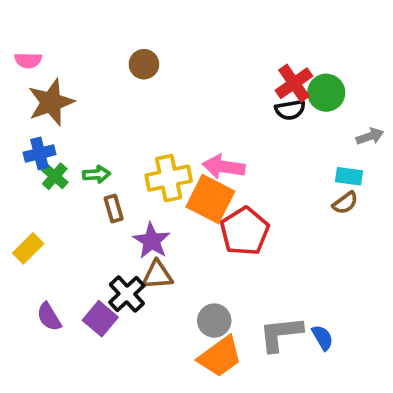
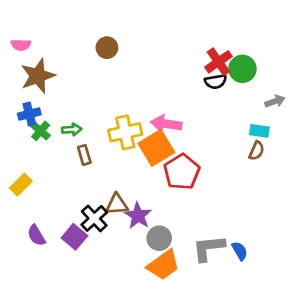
orange square: (210, 199) -> (156, 148), turned 32
brown semicircle: (345, 203) -> (257, 151), turned -30
purple star: (152, 241) -> (138, 216), moved

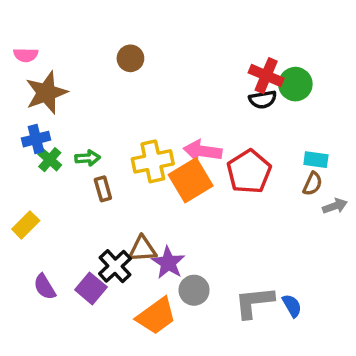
red cross: (218, 62) -> (266, 76), turned -32
gray arrow: (275, 101) -> (335, 206), moved
red pentagon: (182, 172) -> (249, 172), moved
orange trapezoid: (163, 265) -> (156, 316), moved

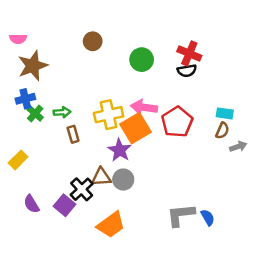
green circle: (295, 84) -> (142, 60), moved
purple star: (168, 263) -> (120, 150), moved
gray circle: (194, 290) -> (123, 180), moved

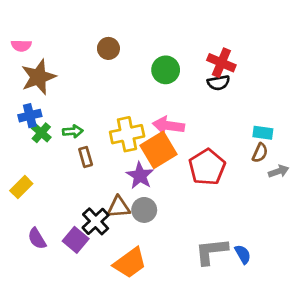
red pentagon: (177, 122) -> (207, 167), moved

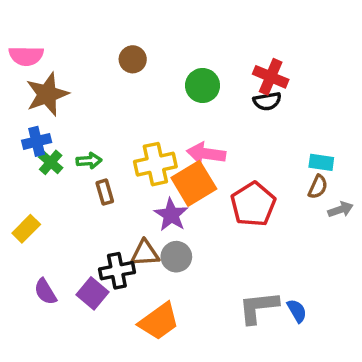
pink semicircle: (21, 46) -> (26, 56), size x1.4
black cross: (96, 221) -> (117, 271), turned 32

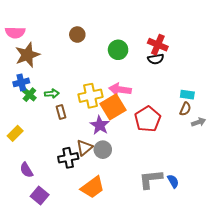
brown triangle: (145, 253) -> (84, 148), turned -36
purple square: (92, 293) -> (40, 195), moved

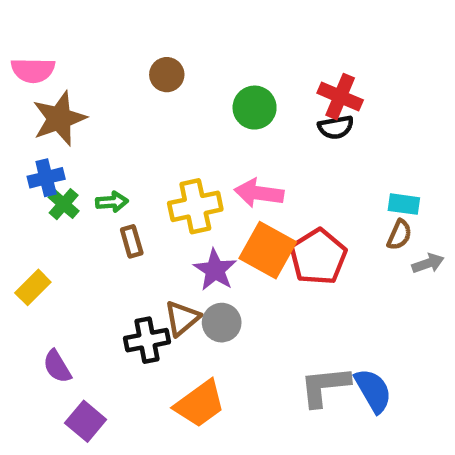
orange square: (113, 107) -> (268, 250), moved, turned -30
blue semicircle: (173, 181) -> (373, 391), size x1.5

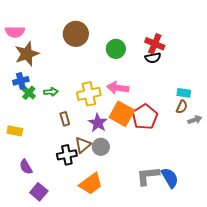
brown circle: (167, 75) -> (76, 34), size x1.6
brown rectangle: (132, 241) -> (65, 119), moved
yellow rectangle: (33, 287) -> (15, 131), turned 56

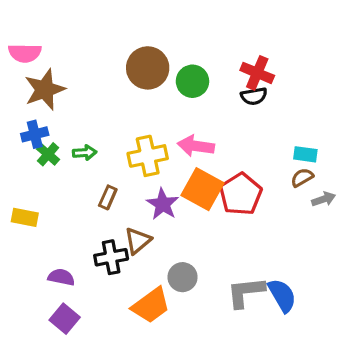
brown circle: (76, 34) -> (148, 68), moved
brown semicircle: (182, 107) -> (302, 178), turned -144
brown rectangle: (65, 119) -> (108, 197), turned 40
gray circle: (101, 147) -> (183, 277), moved
purple semicircle: (26, 167) -> (61, 277), moved, turned 133

